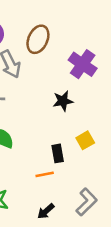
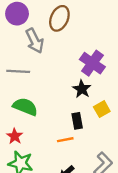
purple cross: (83, 64) -> (92, 63), moved
black star: (63, 101) -> (82, 89), moved, turned -30

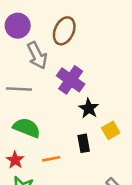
purple cross: (92, 63) -> (71, 80), moved
orange line: (65, 140) -> (51, 159), moved

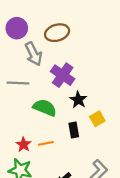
brown ellipse: (64, 31) -> (57, 33), turned 50
green semicircle: (27, 128) -> (45, 108), moved
red star: (15, 160) -> (23, 145), moved

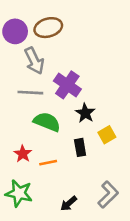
brown ellipse: (57, 33) -> (48, 28), moved
gray line: (18, 83) -> (30, 93), moved
red star: (23, 145) -> (23, 154), moved

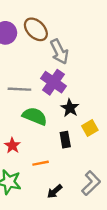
brown ellipse: (48, 28) -> (36, 29), turned 60
gray arrow: (34, 61) -> (59, 52), moved
orange line: (48, 163) -> (41, 163), moved

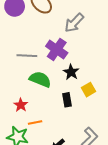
gray arrow: (59, 52) -> (74, 23), moved, turned 70
orange line: (41, 163) -> (35, 122), moved

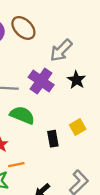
black star: (71, 72) -> (76, 80), moved

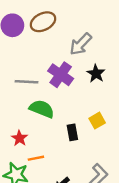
brown ellipse: (23, 28) -> (43, 22), turned -70

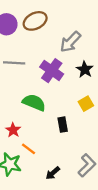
gray line: (27, 82) -> (14, 63), moved
yellow square: (97, 121) -> (86, 104), moved
orange line: (36, 158) -> (28, 149), turned 48

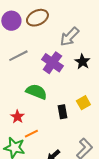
gray line: (14, 63) -> (18, 56), turned -30
yellow square: (86, 104) -> (83, 103), moved
orange line: (28, 149) -> (31, 134), turned -64

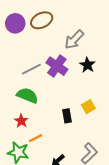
gray line: (18, 56) -> (31, 69), moved
green semicircle: (36, 92) -> (27, 95), moved

